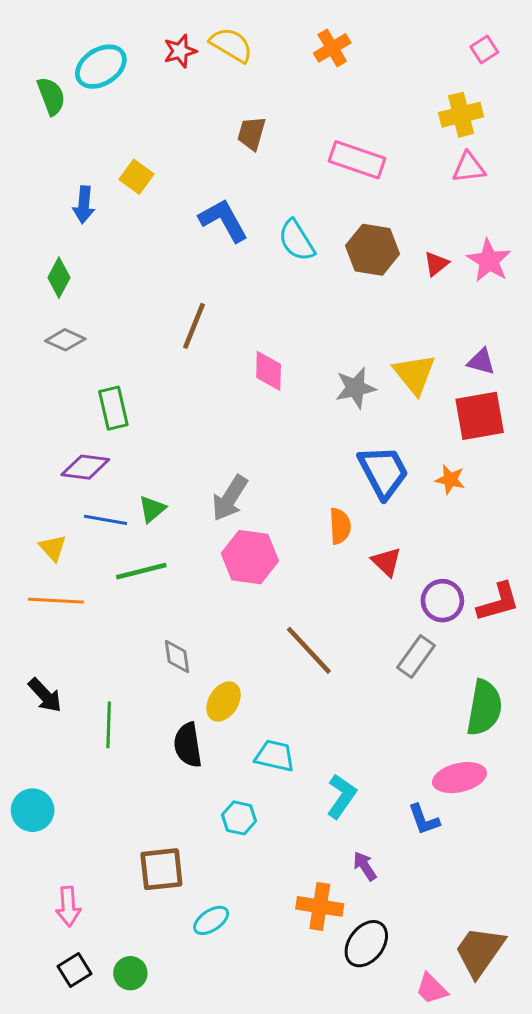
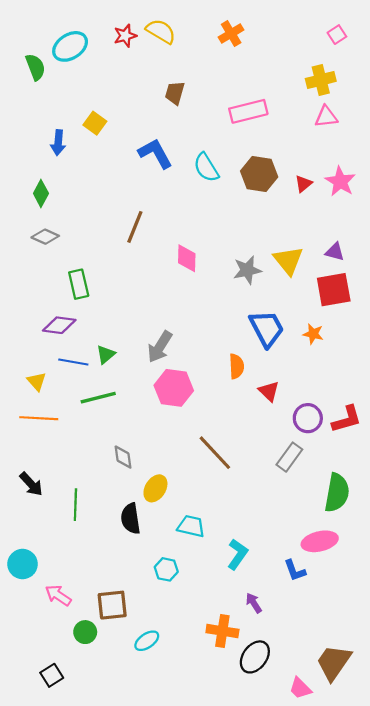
pink rectangle: (357, 160) -> (248, 111), turned -33
pink arrow: (68, 906) -> (58, 595), moved, turned 128
green circle: (130, 973) -> (85, 632), moved

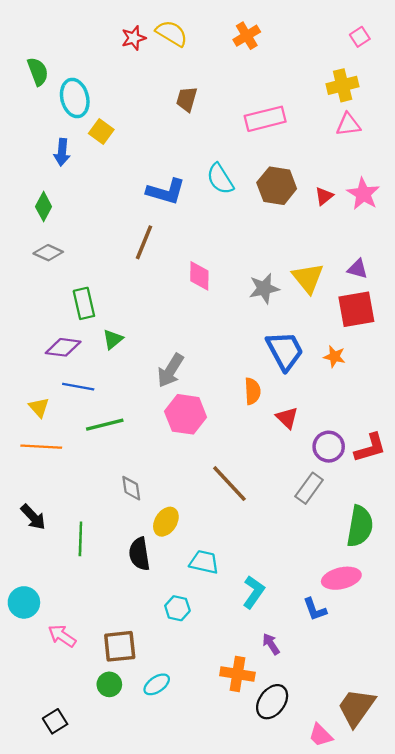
cyan ellipse: (70, 46) -> (75, 98), moved, turned -72
blue L-shape: (155, 153) -> (166, 192), moved, turned 135
green triangle: (106, 354) -> (113, 339), moved
green circle: (85, 632) -> (109, 684), moved

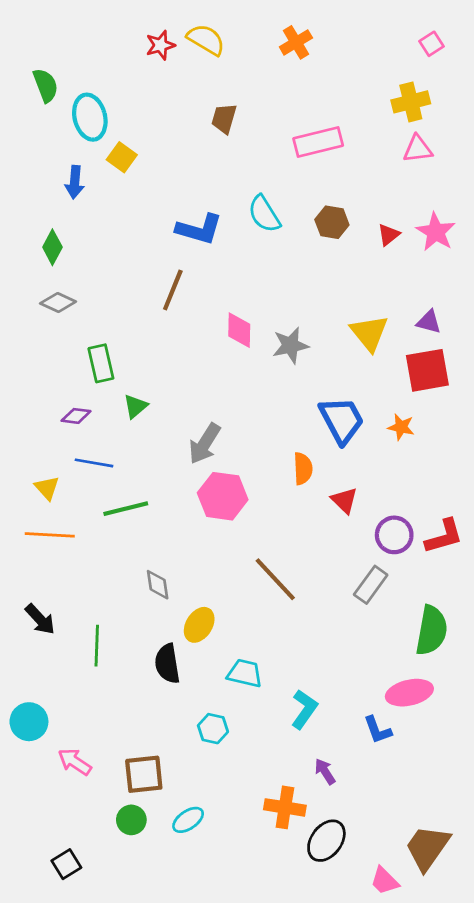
brown hexagon: (277, 186) -> (332, 222), size x0.7
gray star: (264, 288) -> (290, 345), moved
purple diamond: (63, 347) -> (76, 416), size x0.7

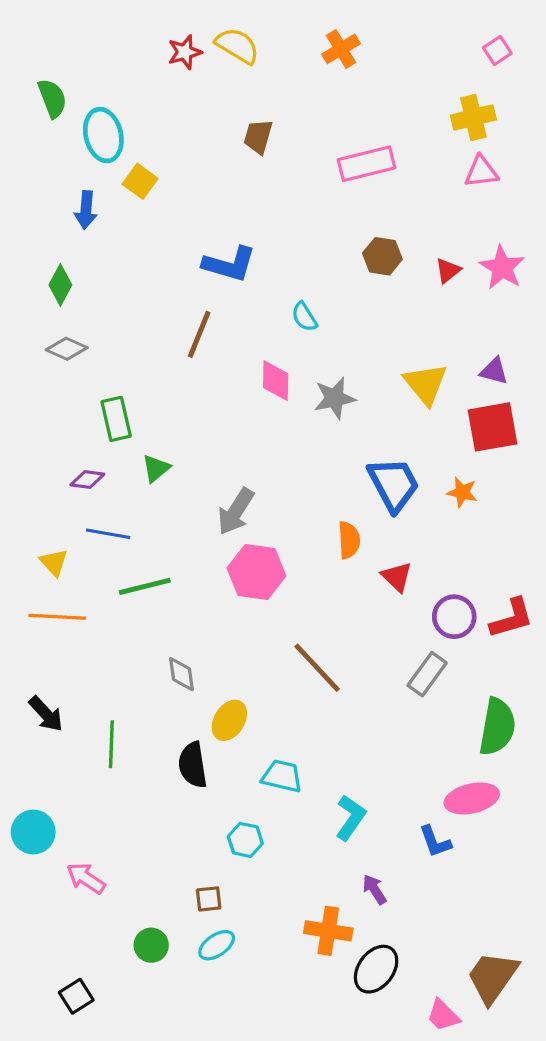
cyan semicircle: (264, 214) -> (304, 317), moved, size x0.7
brown square: (144, 774) -> (209, 899), moved, size x0.6

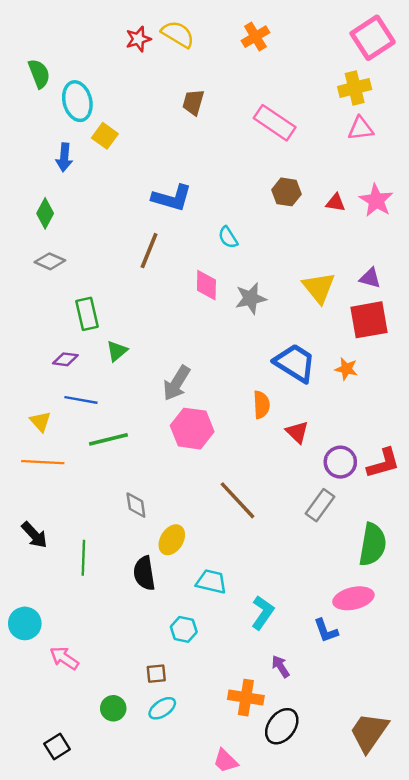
pink square: (497, 51) -> (373, 38), size x2.0
pink rectangle: (367, 164) -> (275, 123), turned 48
red triangle: (448, 271) -> (336, 203), turned 48
blue trapezoid: (394, 484) -> (295, 363), turned -30
pink trapezoid: (443, 1015) -> (226, 761), moved

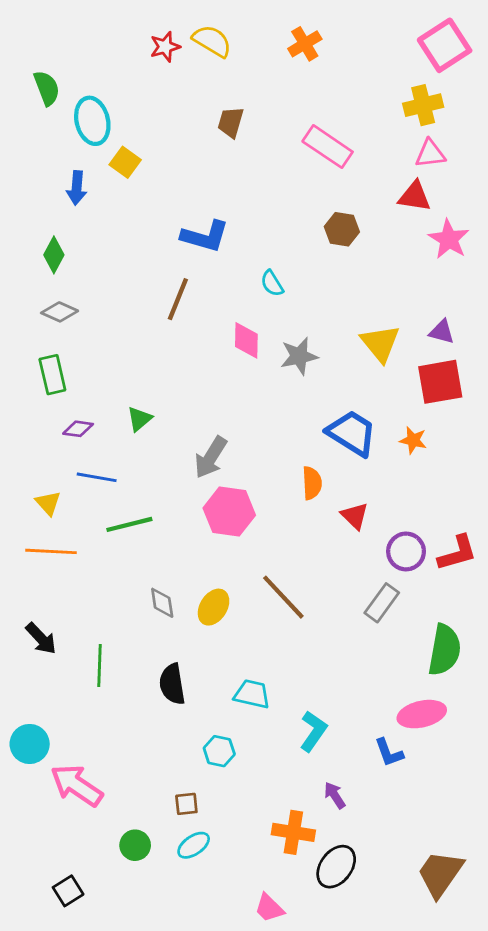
red triangle: (336, 203) -> (415, 196), moved, size x1.4
green rectangle: (87, 314) -> (52, 375), moved
yellow ellipse: (172, 540) -> (214, 607), moved
pink arrow: (64, 658) -> (77, 785), size x1.5

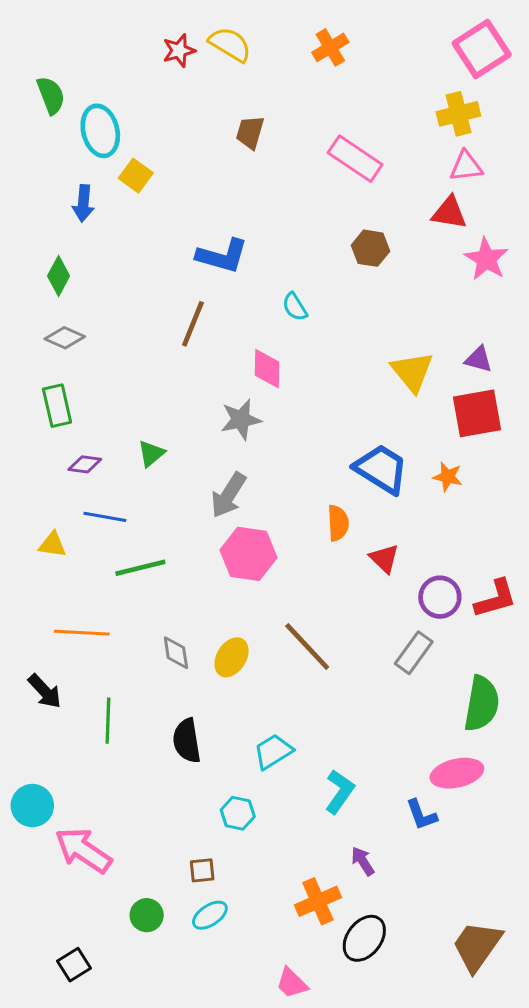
gray star: (299, 356) -> (241, 420), moved
yellow triangle: (48, 503) -> (52, 545), turned -40
orange line: (51, 551) -> (82, 633), moved
cyan trapezoid: (252, 694) -> (273, 752), turned -45
orange cross: (293, 832) -> (318, 901), turned -33

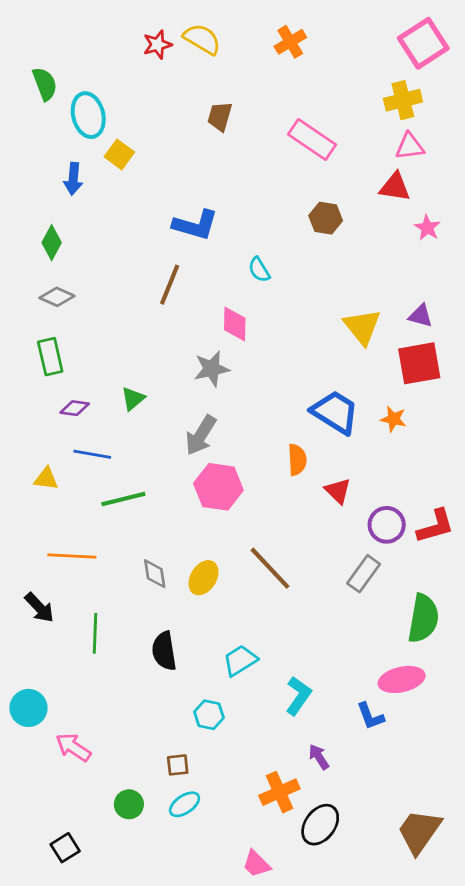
pink star: (486, 259) -> (427, 228), size x0.7
pink arrow: (83, 850) -> (73, 747), size x0.7

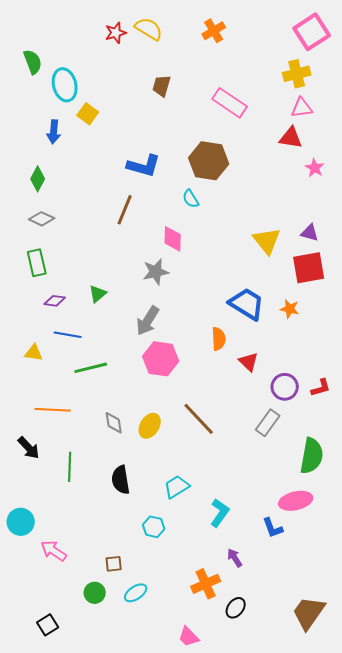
brown hexagon: (326, 218) -> (209, 161), moved, size x1.6
red L-shape: (436, 526) -> (321, 388), size x0.7
brown square: (178, 765) -> (114, 564), moved
black ellipse: (320, 825) -> (236, 608), size x0.7

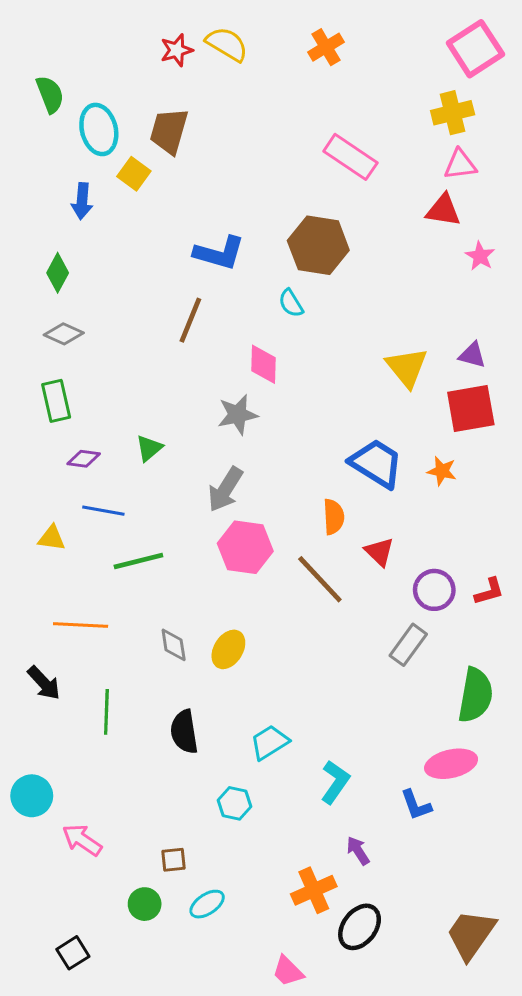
brown trapezoid: (162, 86) -> (169, 131), moved, size x1.4
brown line: (199, 419) -> (320, 579), moved
black ellipse: (236, 608) -> (360, 927), size x1.4

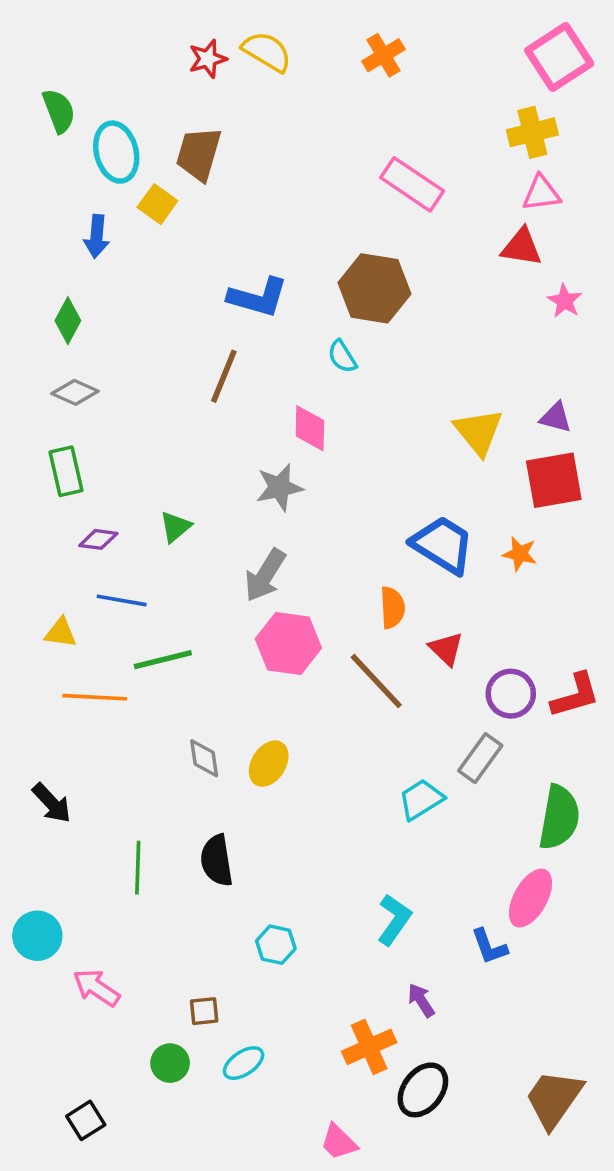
red L-shape: (489, 591) -> (575, 695), size x1.4
orange line: (81, 625) -> (95, 697), moved
green line: (106, 712) -> (138, 868), moved
cyan trapezoid: (270, 742) -> (421, 799), moved
pink ellipse: (451, 764) -> (530, 898), turned -48

